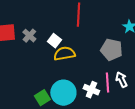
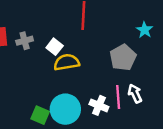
gray cross: (29, 36) -> (25, 41), turned 32
gray pentagon: (111, 50) -> (123, 57), turned 30
green square: (42, 98) -> (40, 115), turned -35

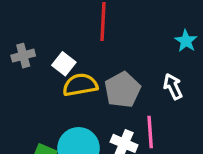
gray pentagon: (123, 57) -> (122, 90), moved
white arrow: (135, 93) -> (173, 86), moved

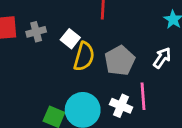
yellow semicircle: (80, 85) -> (84, 56), turned 116
white arrow: (173, 86) -> (162, 58), turned 60

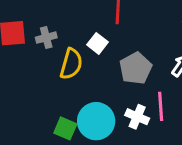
white square: (70, 39) -> (98, 43), moved
yellow semicircle: (84, 56) -> (71, 64), moved

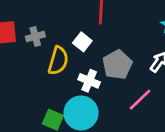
pink line: (161, 106) -> (140, 100), turned 50
white cross: (137, 117) -> (89, 81), moved

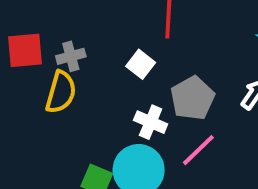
yellow semicircle: (58, 61) -> (61, 92), moved
pink line: (140, 100) -> (198, 150), moved

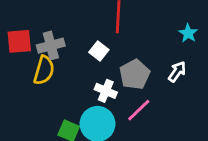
gray cross: (71, 56) -> (51, 46), size x1.4

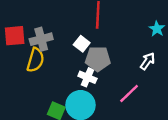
gray pentagon: (135, 74) -> (98, 59), moved, turned 30
pink line: (139, 110) -> (129, 93), moved

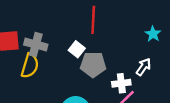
gray cross: (41, 39) -> (36, 45), turned 30
white cross: (87, 77) -> (121, 83), moved, turned -30

